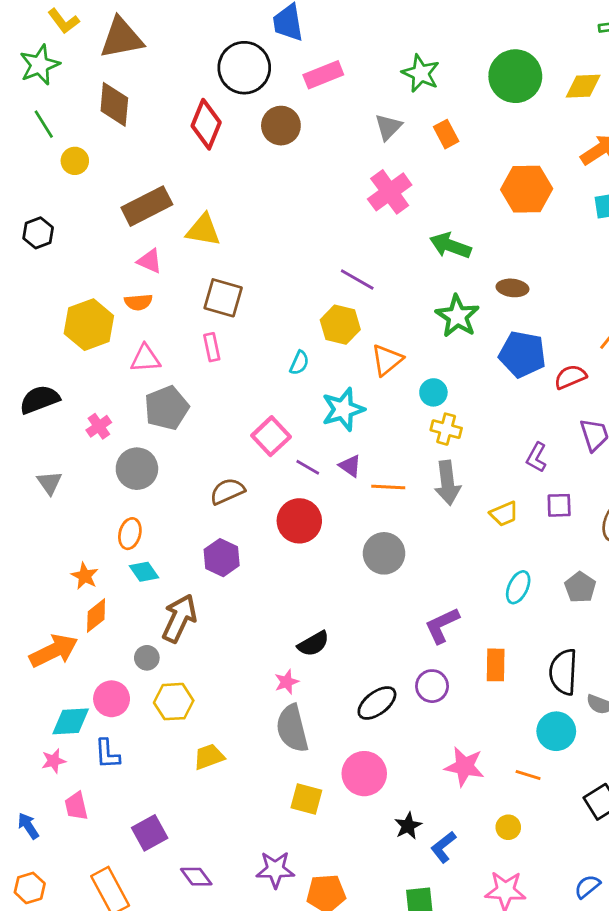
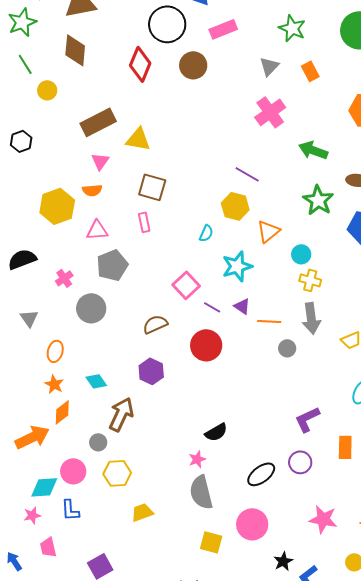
pink triangle: (150, 261) -> (100, 161), turned 42
orange ellipse: (130, 534) -> (55, 351), moved
gray circle: (384, 553) -> (287, 348), moved, size x0.6

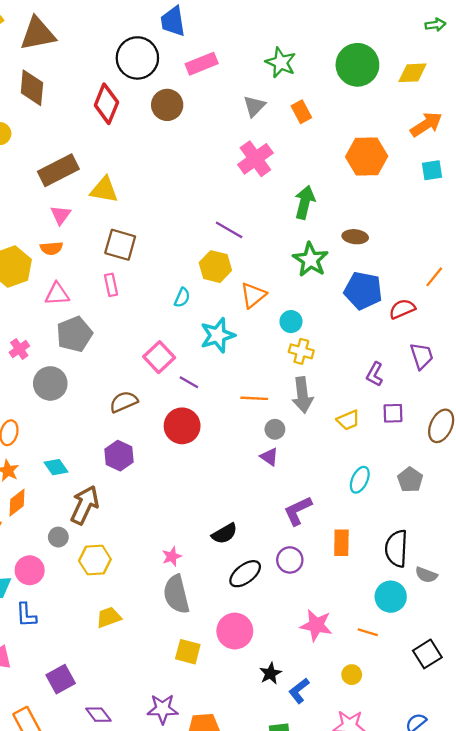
green arrow: (313, 150) -> (305, 202), turned 84
purple triangle: (242, 306) -> (269, 457), moved
black semicircle: (216, 432) -> (224, 534), moved
yellow hexagon: (117, 473) -> (95, 560), moved

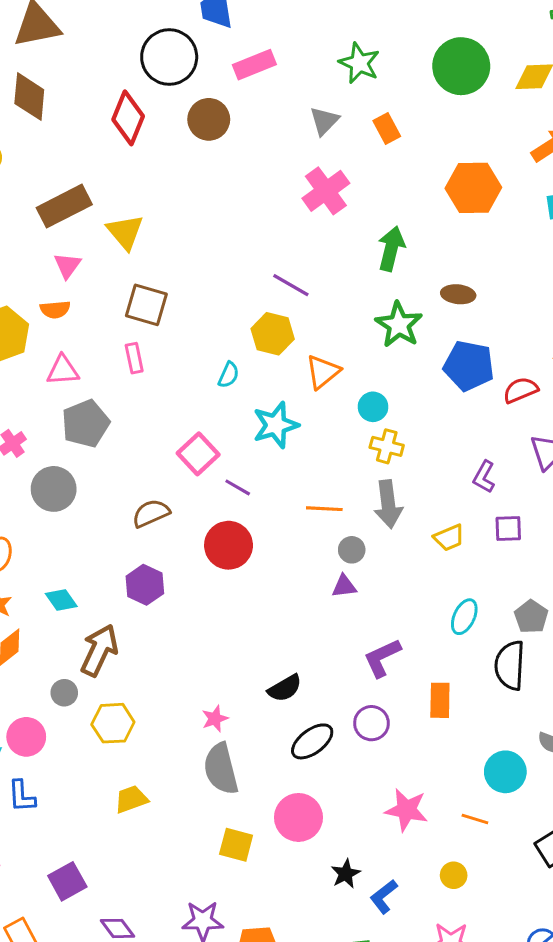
yellow triangle: (104, 190) -> (125, 232), turned 40
purple triangle: (269, 457) -> (344, 586), turned -42
black semicircle: (396, 549) -> (510, 665), moved

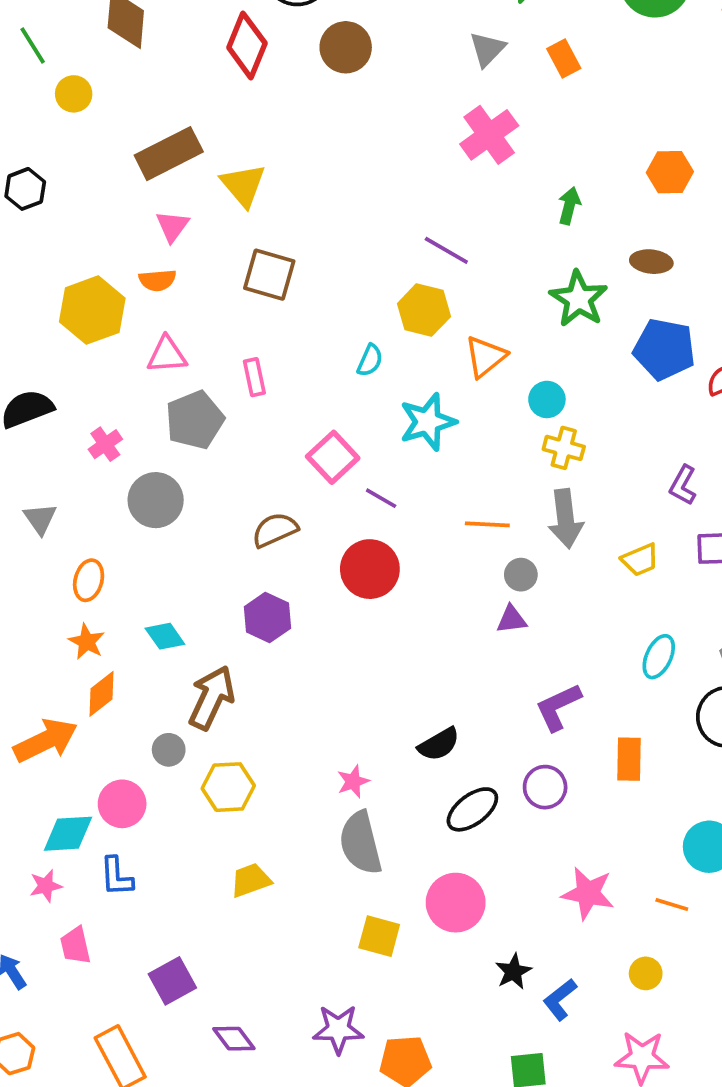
orange hexagon: (473, 188) -> (670, 172), moved, size x0.7
green arrow: (391, 249) -> (569, 206), size x0.7
pink rectangle: (134, 358) -> (254, 377), moved

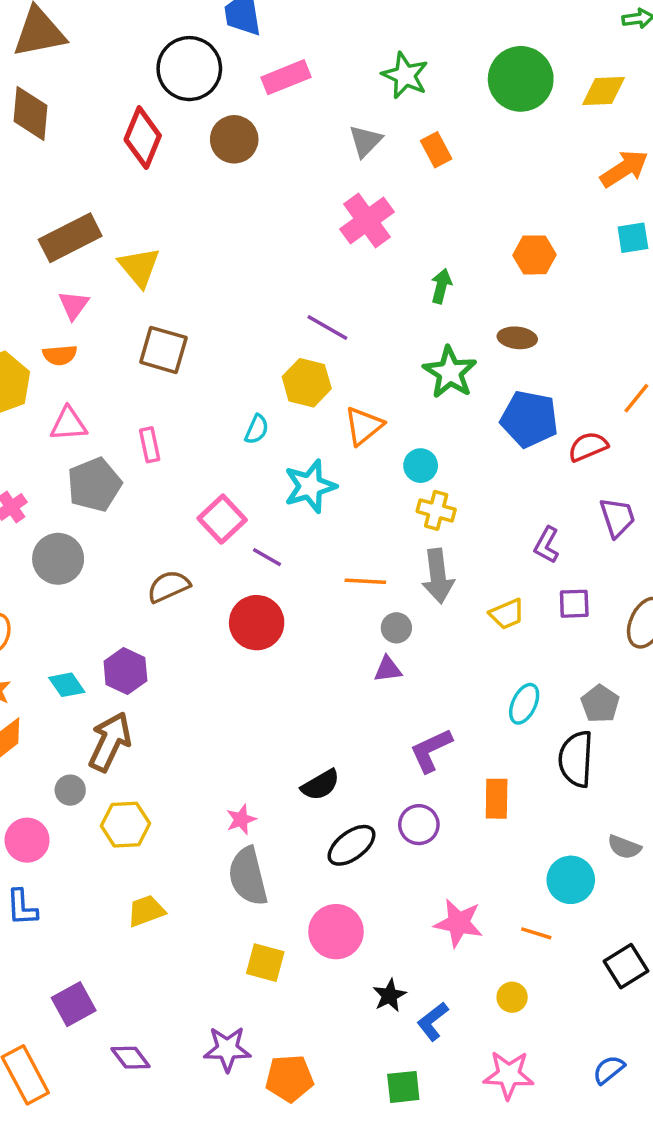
purple hexagon: (267, 617) -> (125, 671), moved

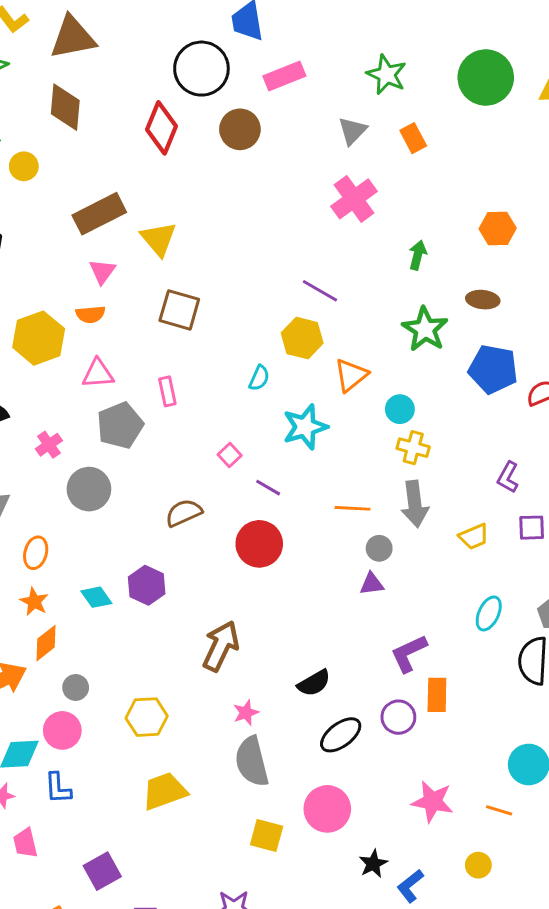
pink square: (222, 519) -> (230, 455), size x0.6
brown arrow: (110, 742) -> (221, 646), moved
gray circle: (70, 790) -> (76, 687), moved
orange rectangle: (497, 799) -> (437, 695), moved
yellow trapezoid: (146, 911) -> (164, 791), size x1.4

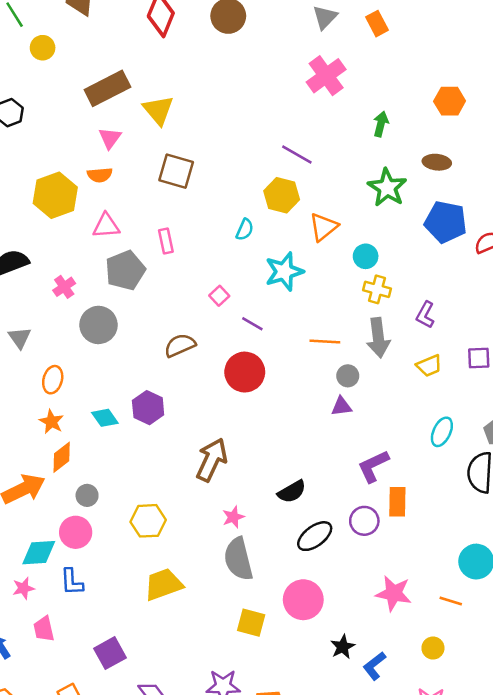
purple L-shape: (508, 477) -> (425, 315), moved

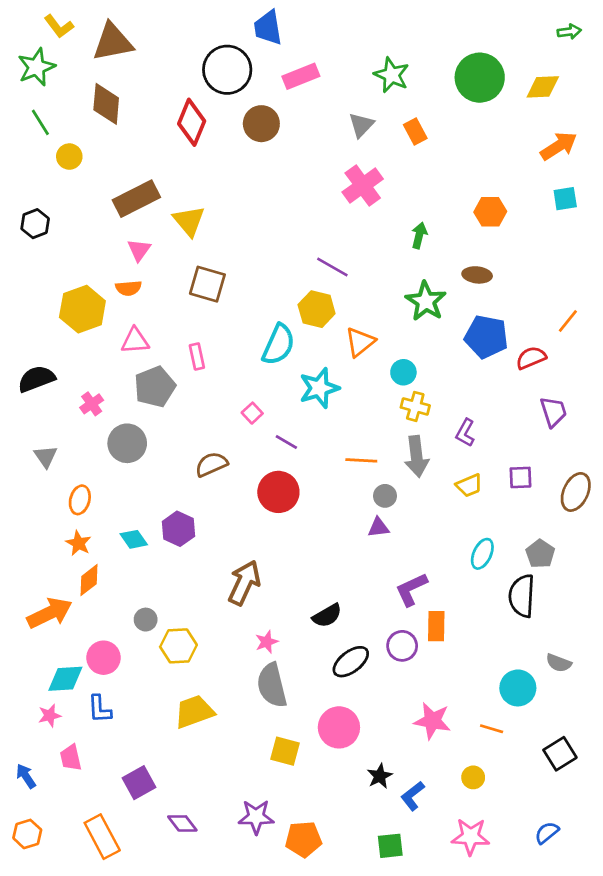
cyan semicircle: (245, 230) -> (278, 345), size x1.8
gray circle: (87, 495) -> (146, 620), moved

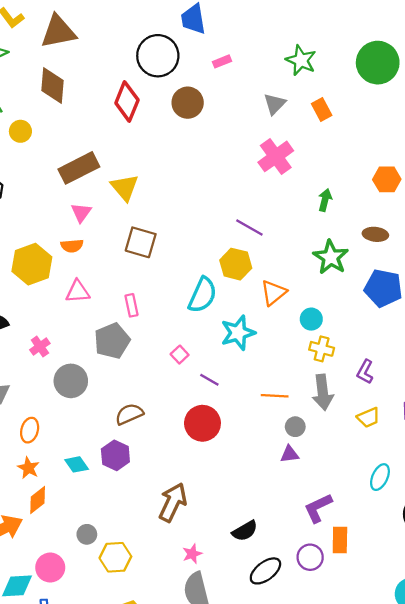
pink rectangle: (301, 76) -> (222, 61), size x0.6
gray pentagon: (155, 387) -> (112, 341), moved
brown semicircle: (211, 464) -> (129, 414), moved

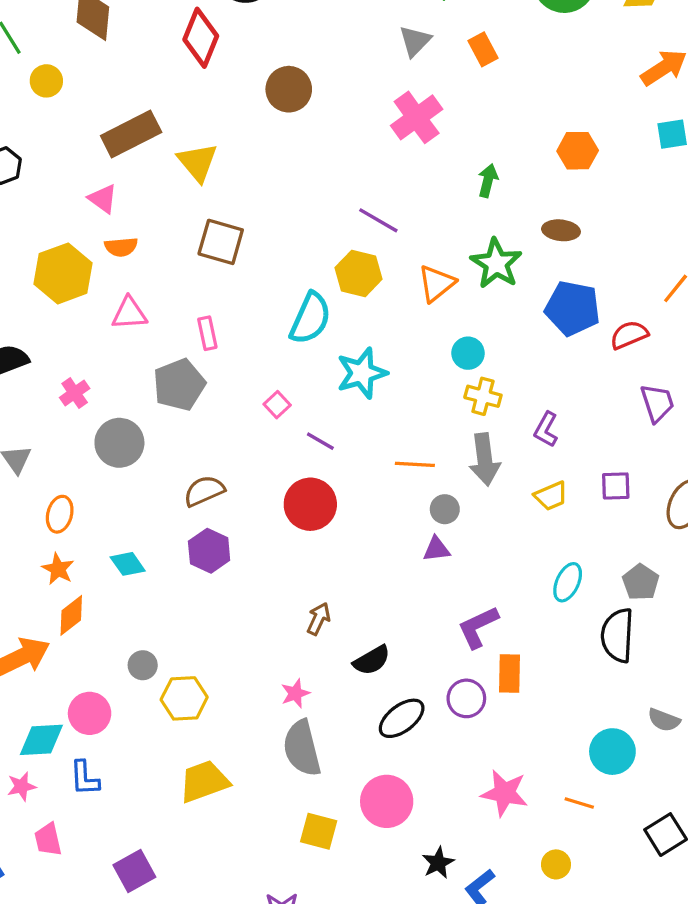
brown circle: (188, 103) -> (289, 89), moved
pink triangle: (81, 213) -> (103, 199), moved, turned -30
orange triangle: (273, 293) -> (436, 283), moved
purple hexagon: (115, 455) -> (209, 551), moved
brown arrow: (173, 502) -> (319, 619), moved, size x0.6

